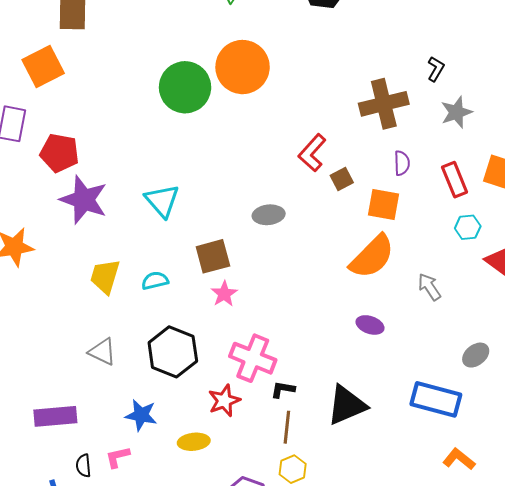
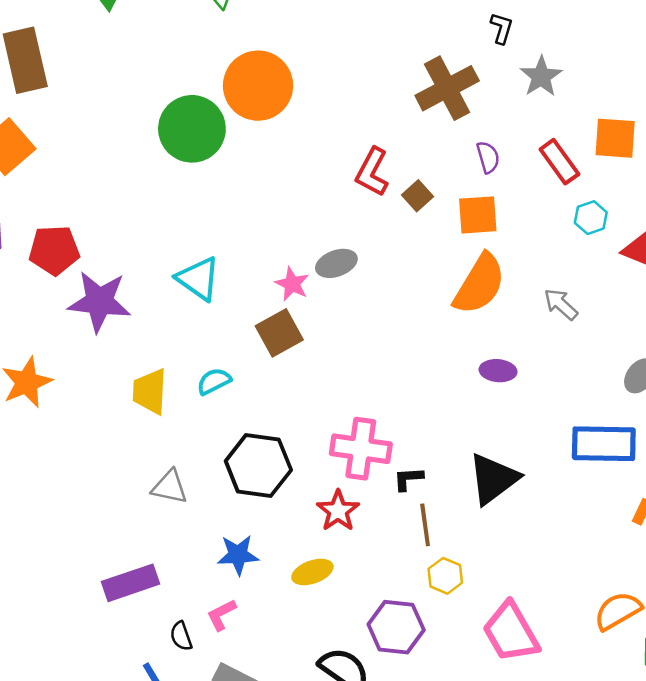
pink star: (224, 294) -> (292, 284), moved

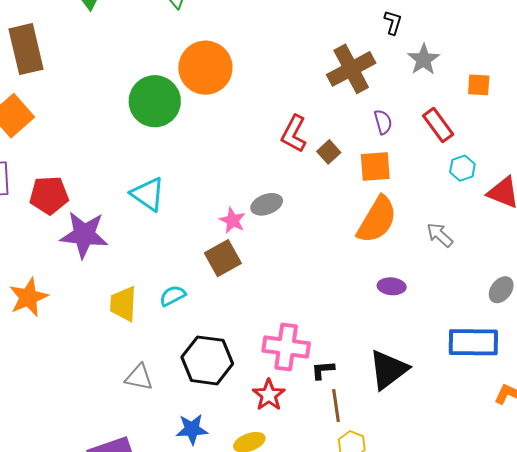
orange square: (615, 138) -> (479, 85), moved, size x0.7
cyan triangle: (198, 279) -> (148, 194), moved

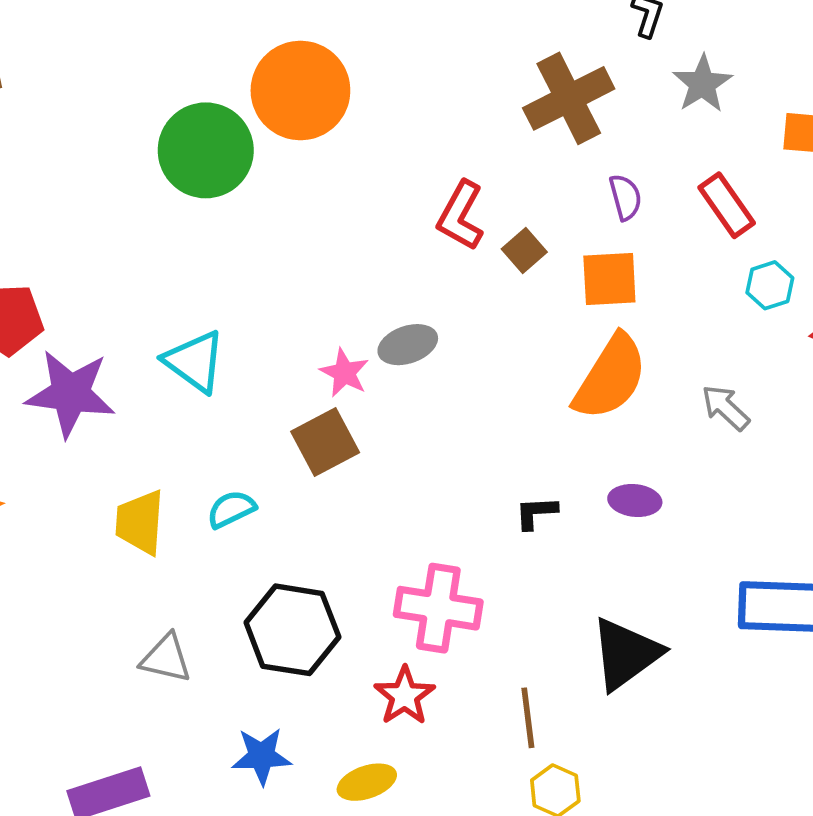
cyan triangle: (148, 194) -> (195, 362), moved
black L-shape: (323, 370) -> (536, 513), moved

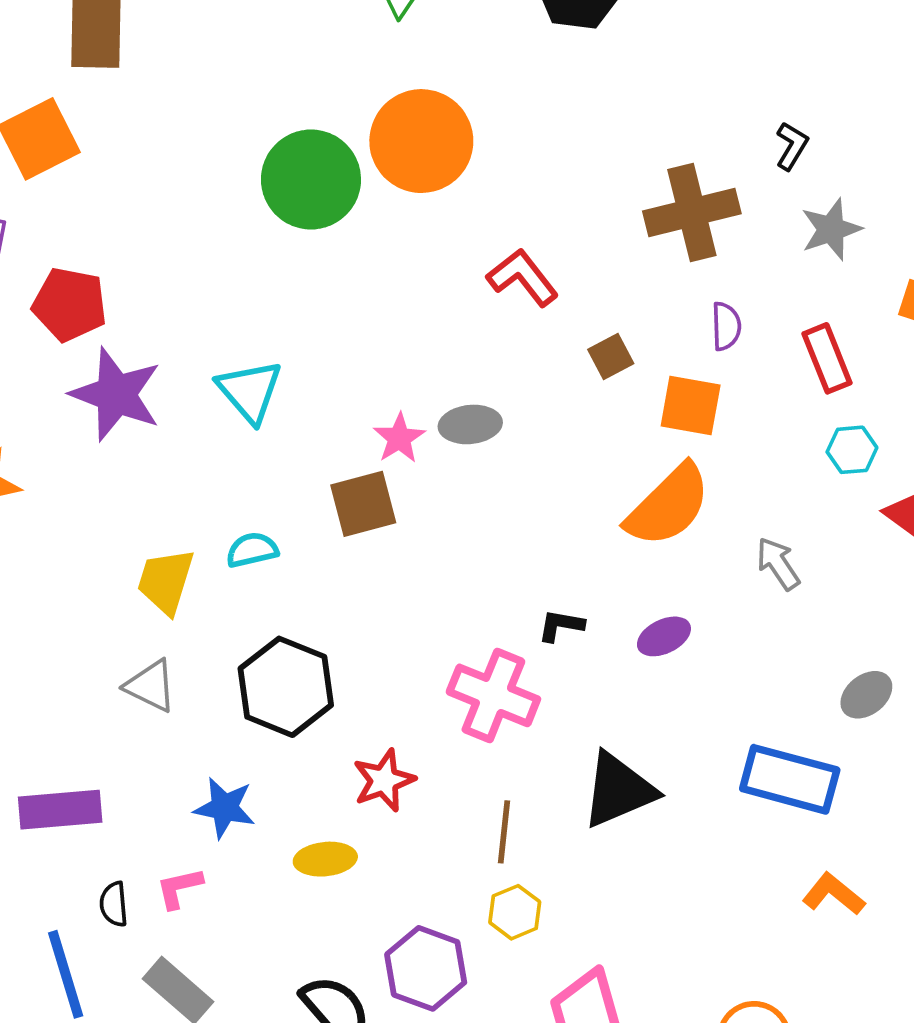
red L-shape: (461, 216) -> (523, 277), moved, turned 100
purple ellipse: (635, 500) -> (664, 636), turned -45
yellow trapezoid: (140, 522) -> (166, 581), moved
pink cross: (438, 608) -> (493, 695), moved

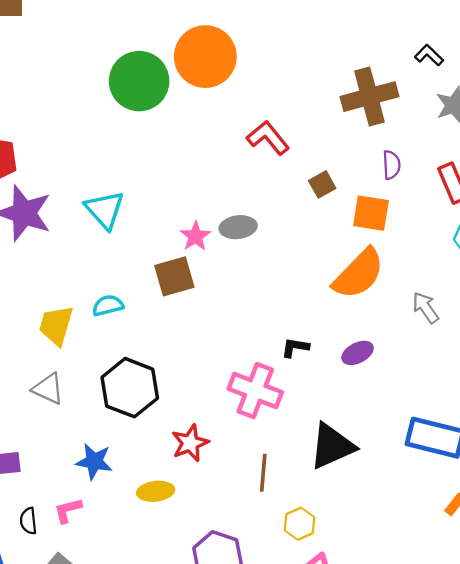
black L-shape: (792, 146) -> (429, 55), turned -76
yellow hexagon: (515, 912) -> (300, 524), moved

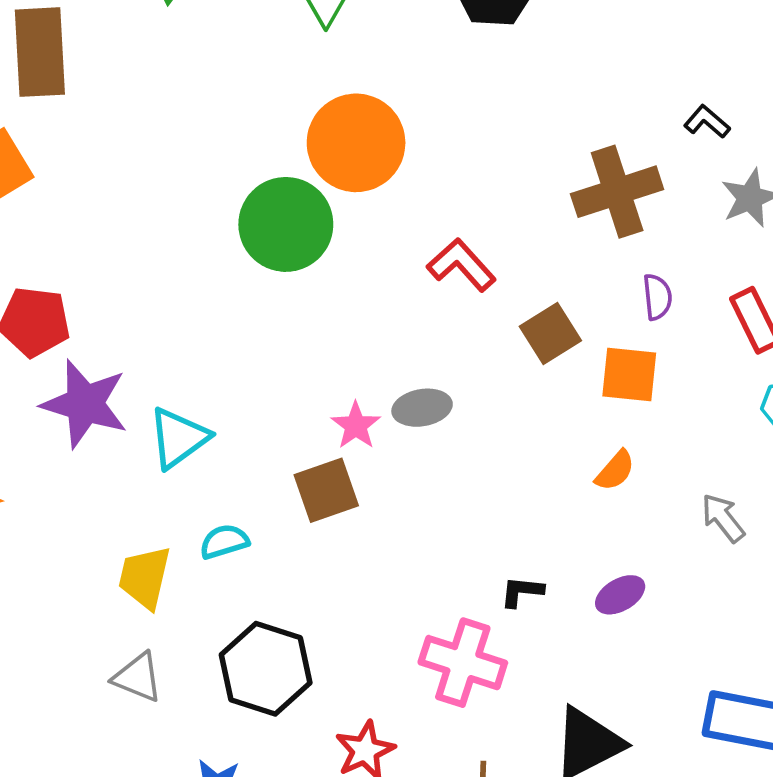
green circle: (139, 81) -> (286, 224), moved
brown square: (322, 184) -> (550, 334), size x1.4
cyan triangle: (105, 210) -> (178, 438), moved, turned 39
orange semicircle: (359, 274) -> (615, 471), size x0.5

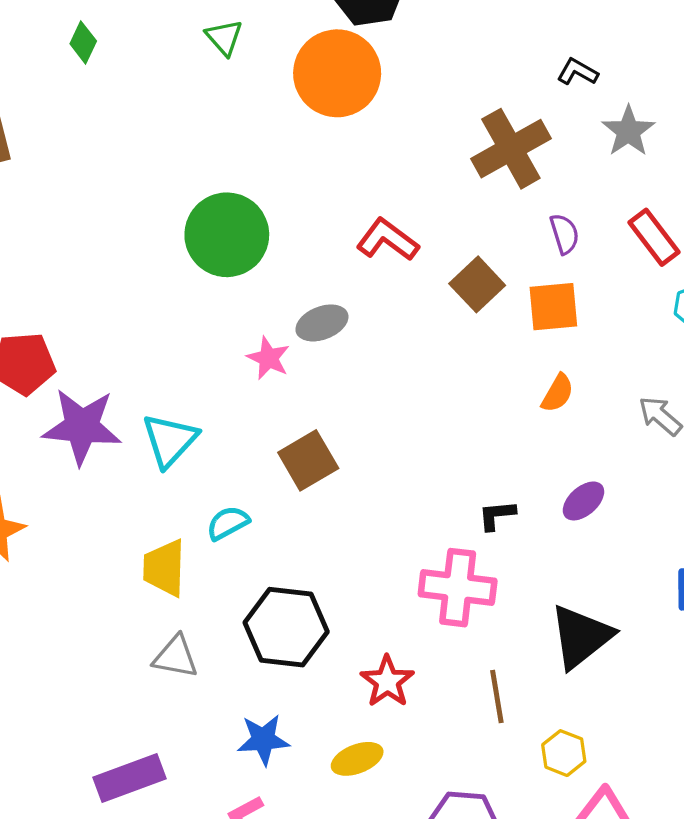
orange circle: (356, 143) -> (337, 73), moved
gray ellipse: (422, 408) -> (322, 323), moved
pink star: (356, 426) -> (268, 358), moved

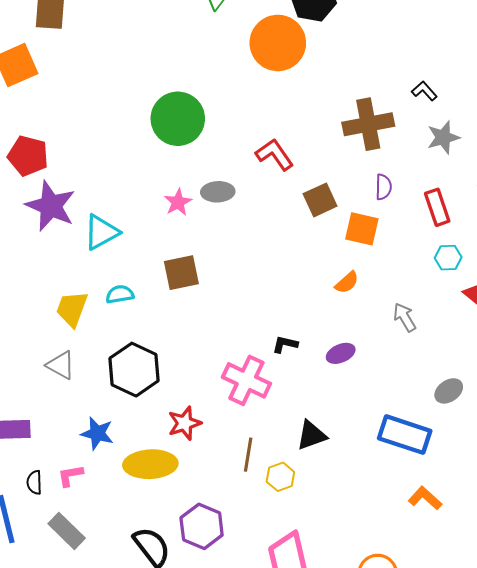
black triangle: (581, 637) -> (312, 435), size x0.7
yellow hexagon: (564, 753) -> (280, 477), moved
yellow ellipse: (357, 759) -> (150, 464), size x1.6

